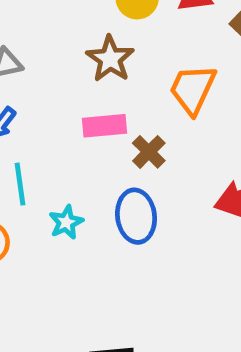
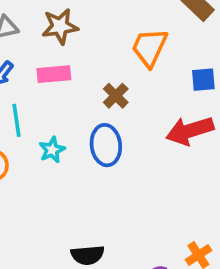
brown star: (110, 59) -> (60, 26), moved, turned 30
pink rectangle: (104, 126) -> (54, 74), moved

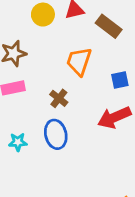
cyan star: (52, 150) -> (18, 142), turned 30

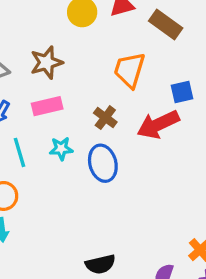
red arrow: (114, 117) -> (158, 124), moved
cyan star: (18, 142) -> (61, 149), moved

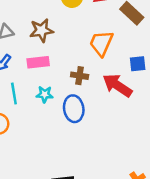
brown cross: (105, 118) -> (80, 76), turned -35
red arrow: (158, 124) -> (117, 85), turned 52

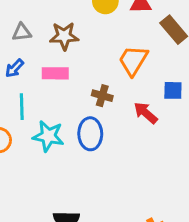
red arrow: (117, 85) -> (146, 113), size x0.7
cyan star: (45, 94) -> (48, 136), moved, size x1.5

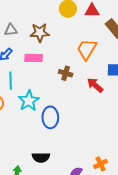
blue ellipse: (90, 134) -> (50, 117), moved
cyan star: (48, 136) -> (29, 101), turned 30

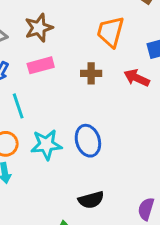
cyan star: (29, 101) -> (46, 145), moved, turned -30

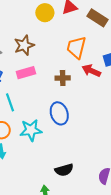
red arrow: (137, 78) -> (91, 71), moved
blue ellipse: (88, 141) -> (59, 113), moved

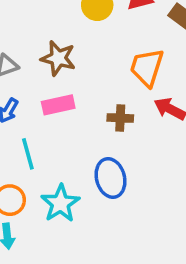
brown star: (24, 45) -> (58, 58), turned 30
cyan star: (31, 130) -> (60, 203), turned -30

